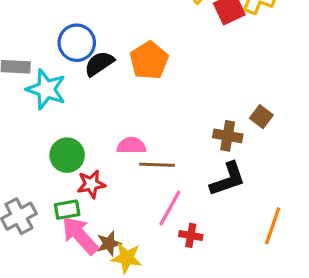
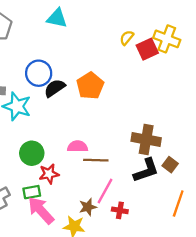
brown square: (261, 117) -> (170, 165), moved
brown cross: (228, 136) -> (146, 140), size x1.4
brown star: (109, 243) -> (88, 207), moved

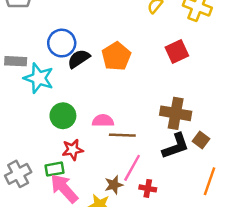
red square: (147, 49) -> (177, 52), moved
green circle: (32, 153) -> (63, 116), moved

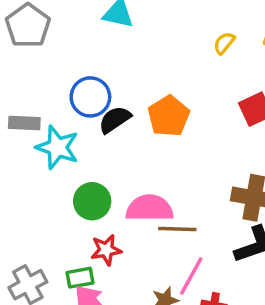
pink semicircle: (103, 121) -> (150, 208), size x1.5

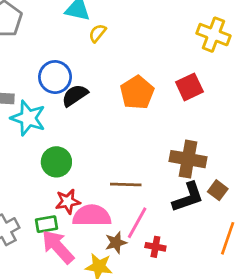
yellow semicircle: (224, 43) -> (97, 33), moved
orange pentagon: (169, 116) -> (137, 93), moved
pink semicircle: (150, 208) -> (92, 216), moved

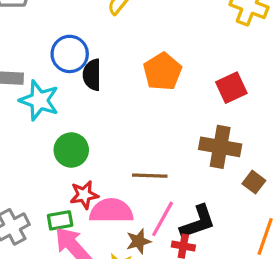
red square: (189, 87) -> (231, 88), moved
black semicircle: (75, 95) -> (92, 75), turned -56
black L-shape: (188, 197) -> (198, 222), moved

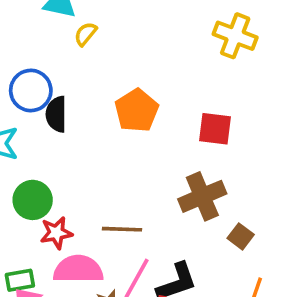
red square: (231, 88) -> (215, 129), turned 32
brown cross: (220, 147) -> (202, 196), turned -33
red star: (84, 195) -> (56, 233), moved

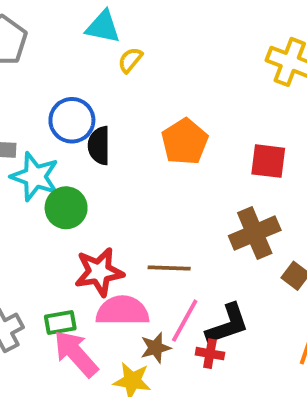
green circle: (33, 200) -> (66, 208), moved
red star: (56, 233) -> (99, 272), size x1.4

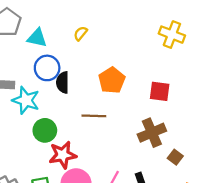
cyan triangle: (103, 27) -> (37, 38), moved
green circle: (66, 208) -> (45, 130), moved
brown line: (169, 268) -> (94, 116), moved

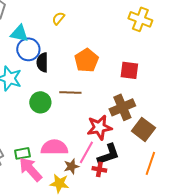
cyan triangle: (37, 38) -> (19, 33), moved
green circle: (45, 130) -> (40, 102), moved
red star: (63, 155) -> (99, 127), moved
brown square: (175, 157) -> (143, 129), size x1.6

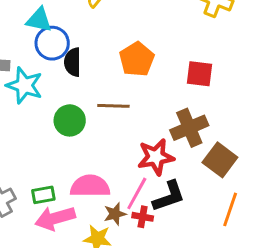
pink arrow: (30, 169) -> (55, 218), turned -64
red cross: (99, 169) -> (143, 217), moved

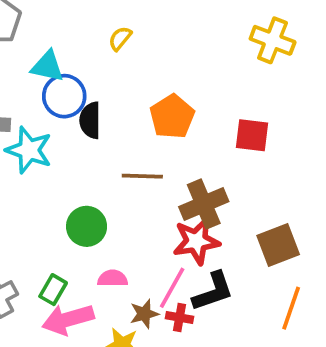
green circle: (70, 120) -> (87, 226), moved
brown cross: (189, 128) -> (204, 204), moved
brown square: (220, 160) -> (278, 245), turned 32
pink semicircle: (90, 186) -> (113, 278), size x0.6
green rectangle: (43, 195) -> (53, 290), turned -50

